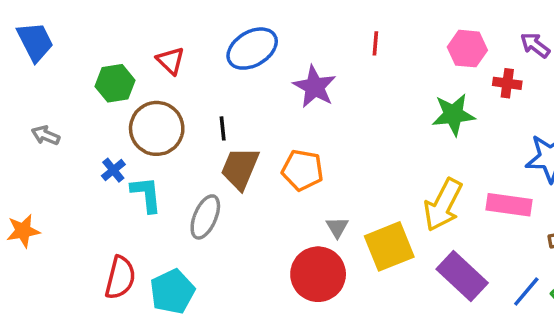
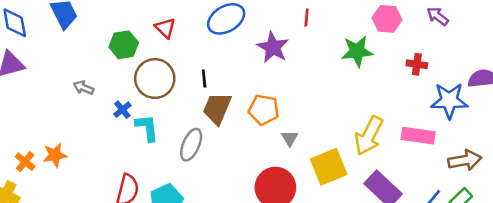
red line: (375, 43) -> (307, 18), moved
red cross: (507, 83) -> (417, 64), moved
green star: (453, 115) -> (357, 51), moved
gray arrow: (46, 135) -> (83, 88), moved
gray triangle: (337, 227) -> (290, 138), moved

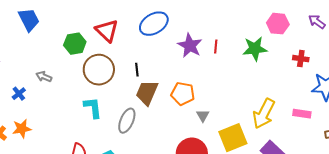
red line: (307, 18) -> (216, 47), moved
red triangle: (165, 28) -> (107, 31), size x1.4
blue cross: (122, 110) -> (19, 94), moved
pink rectangle: (418, 136) -> (302, 114), size x0.7

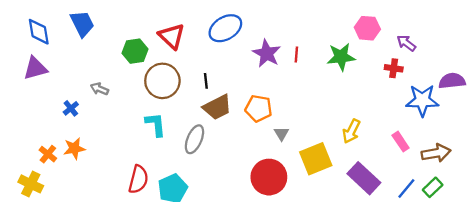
purple arrow: (317, 22) -> (406, 43), moved
brown trapezoid: (147, 93) -> (217, 107), turned -140
yellow arrow: (264, 114) -> (351, 131), size x0.7
pink rectangle: (302, 114) -> (401, 142), moved, turned 48

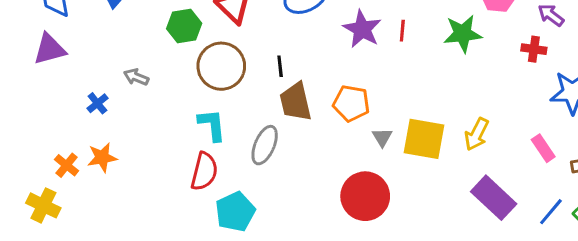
brown trapezoid: (217, 107) -> (296, 102), turned 104
yellow square: (316, 159) -> (424, 139), moved, turned 32
red semicircle: (138, 179) -> (204, 171), moved

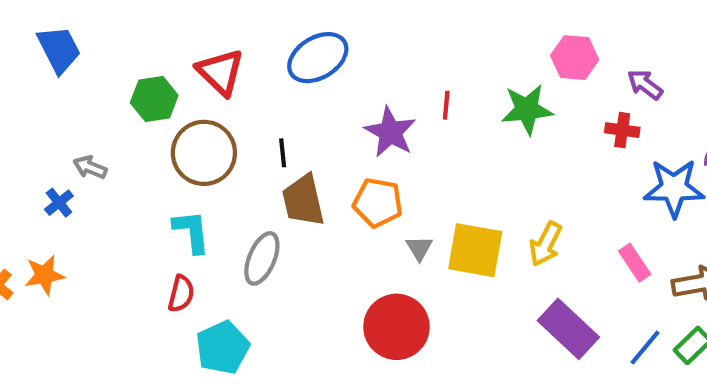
purple star: (362, 29) -> (390, 132), moved
blue cross: (97, 103) -> (59, 203), moved
red semicircle: (204, 171) -> (181, 294), size x0.7

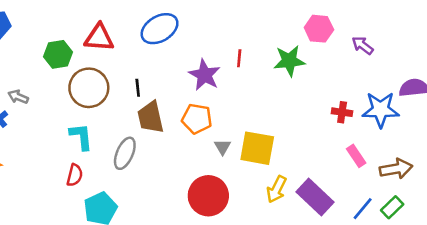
red triangle: (220, 72) -> (99, 38), turned -40
red cross: (622, 130) -> (342, 112), moved
yellow arrow: (546, 244) -> (276, 189), moved

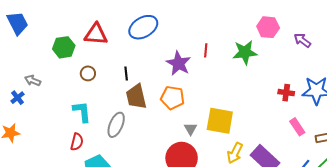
brown circle: (89, 88) -> (88, 73), size x0.5
gray triangle: (222, 147) -> (191, 129), moved

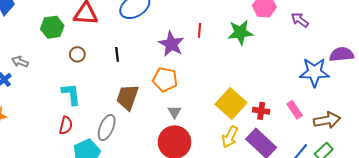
red cross: (286, 93) -> (261, 111), moved
brown trapezoid: (136, 97) -> (127, 97), moved, turned 32
yellow square: (220, 121) -> (231, 103), moved, turned 32
gray ellipse: (116, 125) -> (107, 128), moved
gray triangle: (191, 129) -> (174, 112), moved

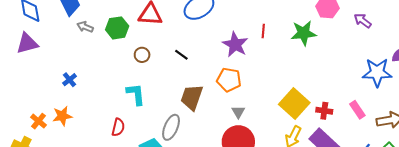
black line: (117, 54) -> (181, 55), turned -48
gray arrow: (20, 62) -> (85, 27), moved
red semicircle: (66, 125) -> (118, 127), moved

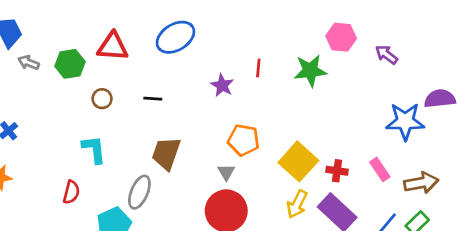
purple star: (235, 44) -> (222, 85), size x0.7
black line: (181, 55) -> (153, 99), turned -32
orange pentagon: (229, 80) -> (244, 140), moved

